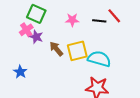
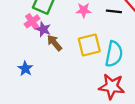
brown arrow: (56, 49) -> (54, 43), moved
cyan semicircle: (99, 59) -> (114, 54), turned 85

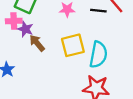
pink cross: (32, 21) -> (14, 21), turned 32

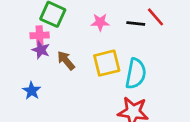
purple star: (25, 29) -> (41, 50), moved

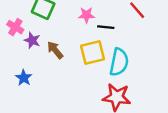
black line: (136, 24) -> (106, 27), moved
pink cross: (40, 35) -> (15, 27), moved, turned 35

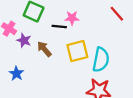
black line: (106, 27) -> (59, 27), moved

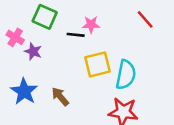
brown arrow: (44, 49) -> (60, 97), moved
blue star: (16, 74) -> (24, 91), size x1.5

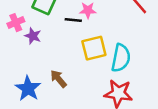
pink cross: (15, 37) -> (16, 23), turned 35
blue star: (24, 91) -> (28, 88), moved

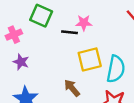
purple star: (33, 36) -> (21, 62), moved
brown arrow: (59, 79) -> (72, 88), moved

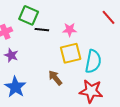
pink star: (84, 23) -> (70, 30), moved
black line: (70, 32) -> (42, 30), moved

